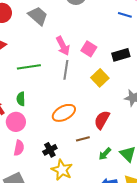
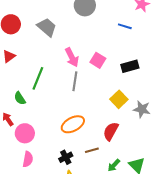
blue line: (125, 15) -> (125, 26), moved
green line: (29, 67) -> (38, 78), turned -60
yellow square: (100, 78) -> (119, 99), moved
green semicircle: (21, 99) -> (20, 98), moved, turned -32
black cross: (50, 150) -> (66, 157), moved

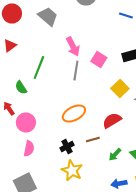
pink square: (98, 60) -> (99, 60), moved
red semicircle: (111, 131) -> (112, 120), turned 30

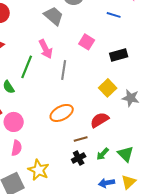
gray trapezoid: (48, 16) -> (54, 16), moved
pink arrow: (73, 46) -> (46, 49), moved
pink square: (99, 60) -> (87, 42), moved
black cross: (67, 146) -> (79, 158), moved
yellow star: (72, 170) -> (39, 170), moved

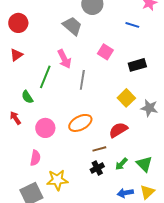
pink circle: (14, 122) -> (45, 128), moved
yellow star: (39, 170) -> (57, 180), turned -30

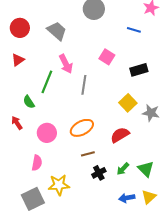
gray trapezoid: (72, 26) -> (57, 31), moved
brown line: (99, 149) -> (88, 154), moved

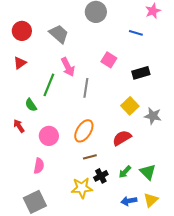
orange ellipse: (82, 128) -> (84, 131), turned -30
yellow star: (59, 185) -> (82, 188), moved

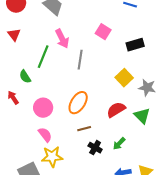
red triangle: (20, 63) -> (14, 35), turned -32
pink semicircle: (39, 166) -> (45, 135), moved, turned -49
green triangle: (148, 172) -> (142, 116), moved
black cross: (101, 176) -> (95, 148), turned -32
yellow star: (82, 188) -> (52, 157), moved

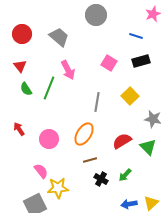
black rectangle: (135, 45) -> (141, 61), moved
gray line: (80, 60) -> (97, 102), moved
green semicircle: (25, 77) -> (26, 89), moved
yellow square: (124, 78) -> (130, 96), moved
pink semicircle: (45, 135) -> (41, 171), moved

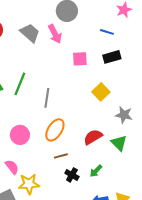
pink square: (109, 63) -> (80, 59), turned -35
pink arrow: (68, 70) -> (55, 34), moved
gray line: (97, 102) -> (47, 98), moved

